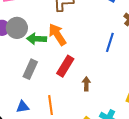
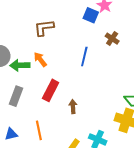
orange arrow: (57, 35) -> (40, 59), size x0.7
blue line: (110, 42) -> (84, 56), moved

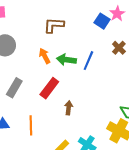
green arrow: (20, 65) -> (66, 60), moved

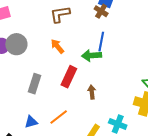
brown cross: (119, 48) -> (101, 11), moved
green arrow: (66, 60) -> (92, 55), moved
orange line: (31, 125) -> (59, 117), turned 66

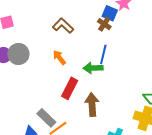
brown L-shape: (60, 14) -> (63, 26), turned 50
gray rectangle: (35, 84) -> (46, 118), moved, turned -66
brown arrow: (92, 92) -> (92, 104), size x1.6

